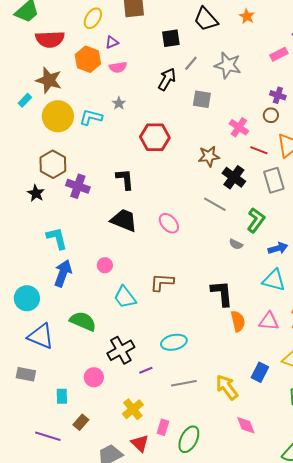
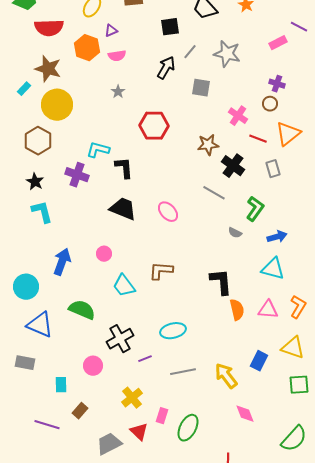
cyan L-shape: (91, 117) -> (98, 150), moved
brown hexagon: (53, 164) -> (38, 141), moved
gray rectangle: (274, 180) -> (273, 169), size x0.7
cyan L-shape: (57, 238) -> (42, 212), moved

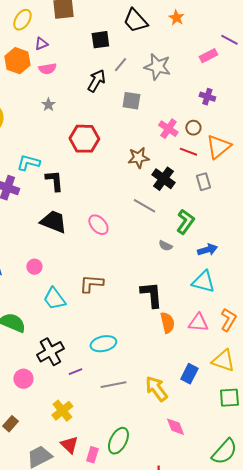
brown circle: (270, 104) -> (193, 128), moved
pink rectangle: (162, 416) -> (92, 455), moved

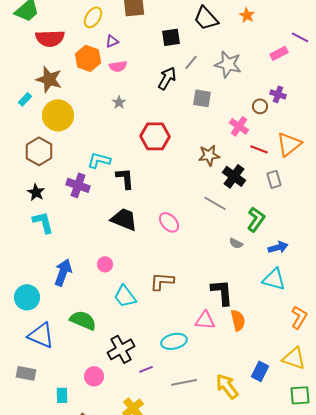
brown circle: (193, 128) -> (260, 106), moved
pink triangle: (198, 323) -> (205, 320), moved

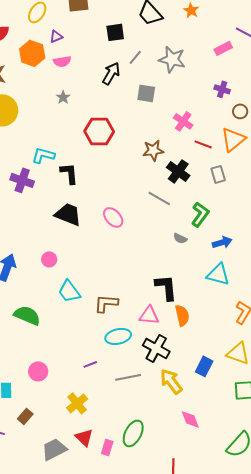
brown circle: (260, 106) -> (240, 111), moved
brown L-shape: (162, 281) -> (106, 303), moved
black cross: (121, 349) -> (156, 348), moved, turned -32

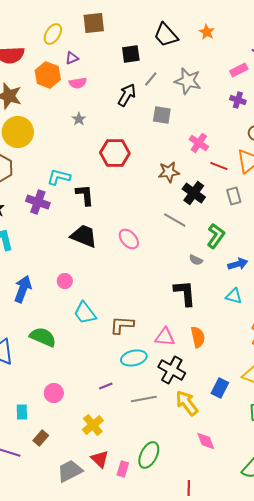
purple cross: (222, 89) -> (238, 100), moved
cyan triangle: (218, 274) -> (234, 296), size x0.7
black L-shape: (166, 287) -> (185, 293), moved

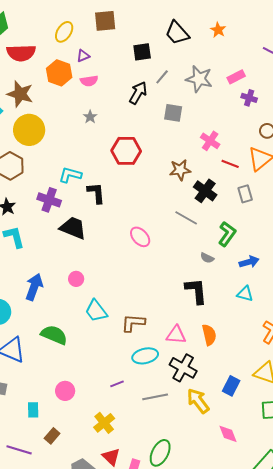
pink rectangle: (239, 70) -> (236, 77), moved
black trapezoid: (84, 236) -> (73, 228), moved
pink diamond: (206, 441) -> (228, 434), moved

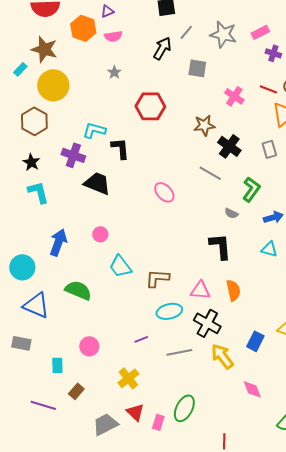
red line: (230, 164) -> (268, 89), moved

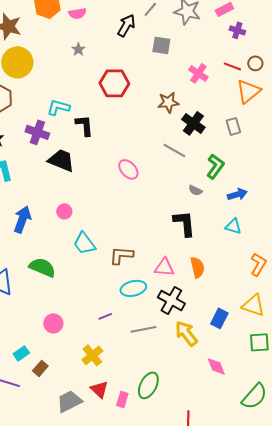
cyan rectangle: (57, 365) -> (21, 353), moved, turned 56

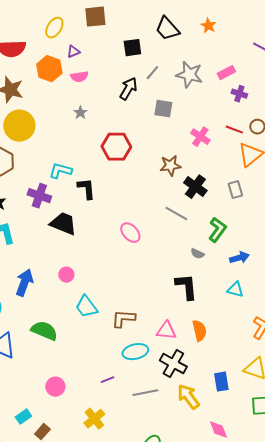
blue rectangle: (219, 318) -> (221, 382), turned -36

